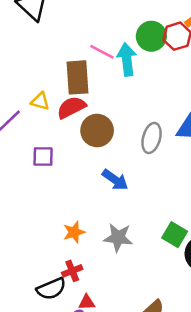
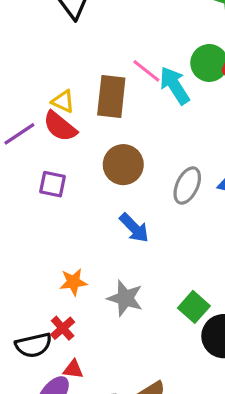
cyan arrow: (127, 59) -> (175, 86), turned -36
yellow triangle: (40, 101) -> (63, 101), moved
red semicircle: (71, 107) -> (60, 126), moved, turned -124
red cross: (72, 271) -> (63, 328), turned -30

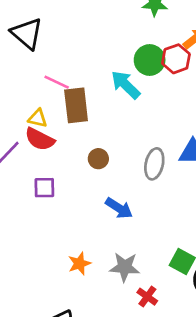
pink line: (146, 71) -> (57, 82), moved
brown circle: (123, 165) -> (98, 159), size x0.6
red cross: (63, 328) -> (147, 297), moved

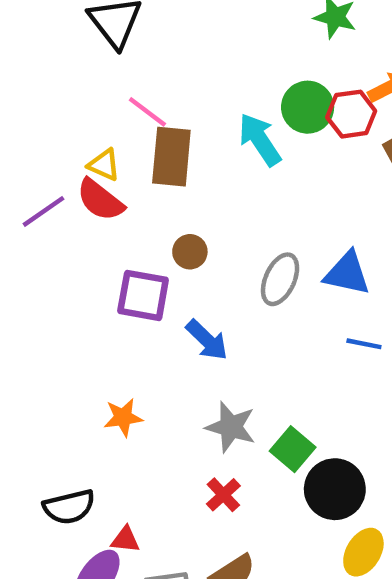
purple square: (44, 188) -> (143, 295), moved, size x1.4
gray star: (125, 267) -> (231, 427), moved

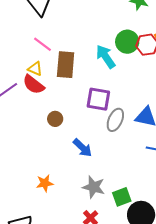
pink line: (147, 112) -> (43, 44), moved
brown circle: (190, 252) -> (55, 119), moved
purple square: (143, 295) -> (98, 99), moved
green square: (293, 449) -> (122, 197), turned 30

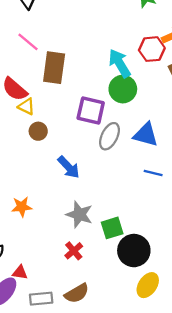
green circle: (127, 42) -> (123, 89), moved
cyan arrow: (106, 57) -> (120, 63), moved
yellow triangle: (35, 69) -> (26, 107), moved

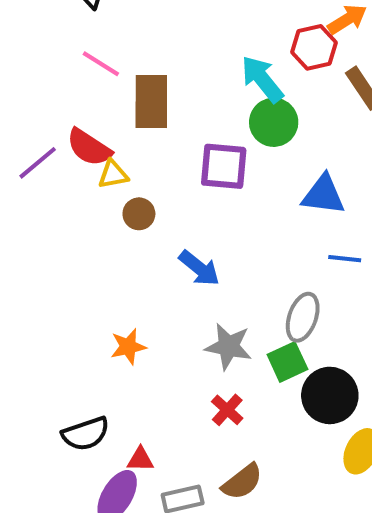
yellow triangle: (26, 107) -> (113, 174), turned -30
gray ellipse: (110, 136) -> (303, 317), moved

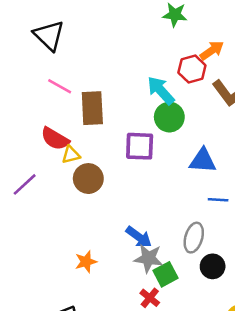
purple line: (38, 163) -> (25, 184), moved
brown circle: (139, 214) -> (88, 179), size x1.5
blue arrow: (199, 268) -> (139, 237), moved
green square: (287, 362) -> (166, 274), moved
black circle: (330, 395) -> (213, 266), moved, size x0.7

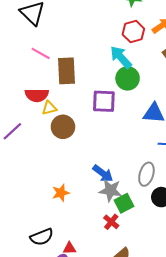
red hexagon: (192, 69) -> (133, 32), moved
red semicircle: (55, 139) -> (37, 95), turned -30

